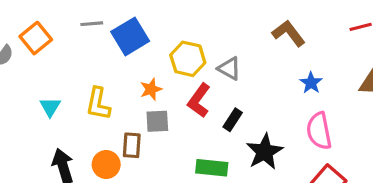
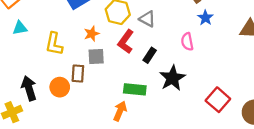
blue star: (311, 83) -> (205, 18), moved
cyan triangle: (50, 107) -> (20, 28), moved, turned 49
pink semicircle: (319, 131) -> (187, 42), moved, size x0.7

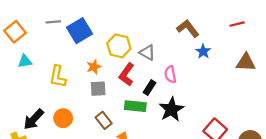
pink semicircle: (187, 42) -> (170, 74), moved
brown rectangle: (78, 73) -> (104, 120), moved, turned -42
black arrow: (29, 88) -> (34, 119), turned -120
green rectangle: (135, 89) -> (135, 106), moved

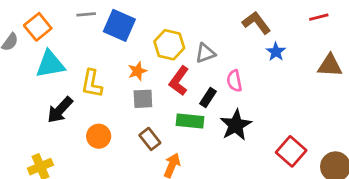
blue square: (80, 31) -> (119, 25), turned -35
gray triangle: (147, 53) -> (205, 53), turned -49
cyan triangle: (25, 61) -> (50, 64), size x1.6
black arrow: (34, 119) -> (60, 110), moved

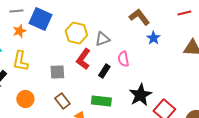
orange star: (137, 71) -> (19, 31), moved
green rectangle: (190, 121) -> (101, 101), moved
black star: (236, 125) -> (140, 95), moved

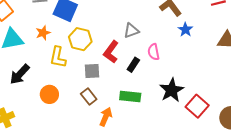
orange star: (19, 31) -> (43, 33), moved
yellow hexagon: (76, 33) -> (80, 39), moved
yellow L-shape: (20, 61) -> (58, 57), moved
gray square: (57, 72) -> (92, 71), moved

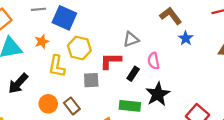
red L-shape: (111, 52) -> (111, 61), turned 55
black star: (172, 90) -> (158, 94), moved
brown rectangle: (89, 97) -> (72, 106), moved

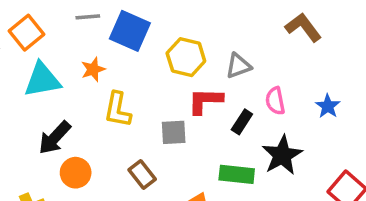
blue star: (186, 38) -> (328, 106), moved
yellow hexagon: (79, 48) -> (186, 57), moved
orange circle: (48, 104) -> (76, 173), moved

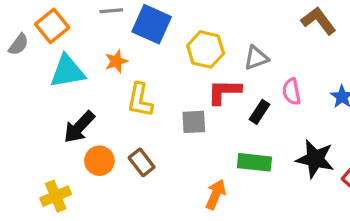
black star: (282, 155) -> (315, 159), moved, turned -30
brown rectangle: (142, 174) -> (142, 162), moved

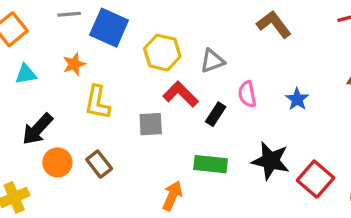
cyan triangle: (67, 71) -> (26, 74), size x0.6
red L-shape: (224, 92) -> (181, 94), turned 44

